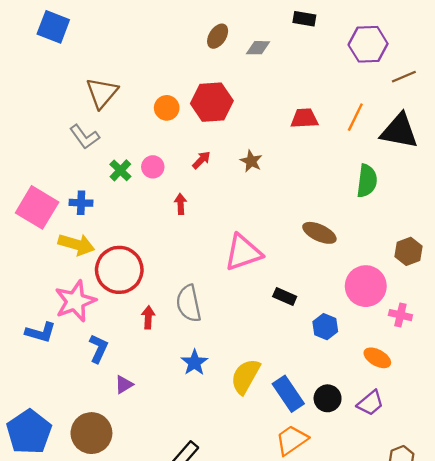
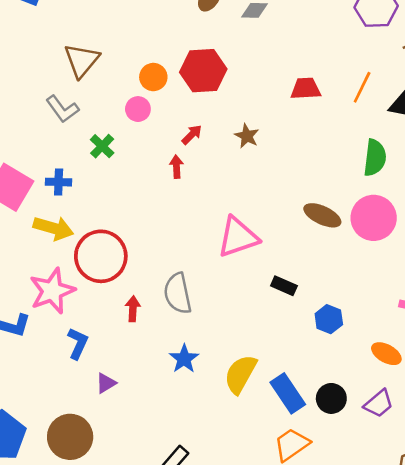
pink circle: (153, 167) -> (138, 109), moved
red arrow: (181, 204) -> (176, 167), moved
pink circle: (366, 286) -> (374, 218), moved

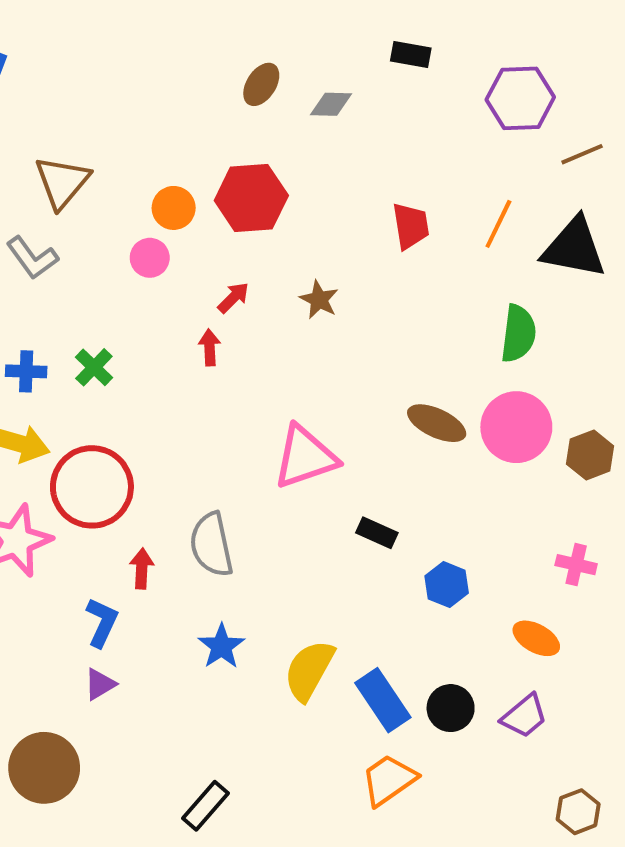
red trapezoid: (306, 89) -> (411, 226), turned 84
green cross: (102, 146) -> (94, 367), moved
blue L-shape: (78, 343) -> (102, 622), moved

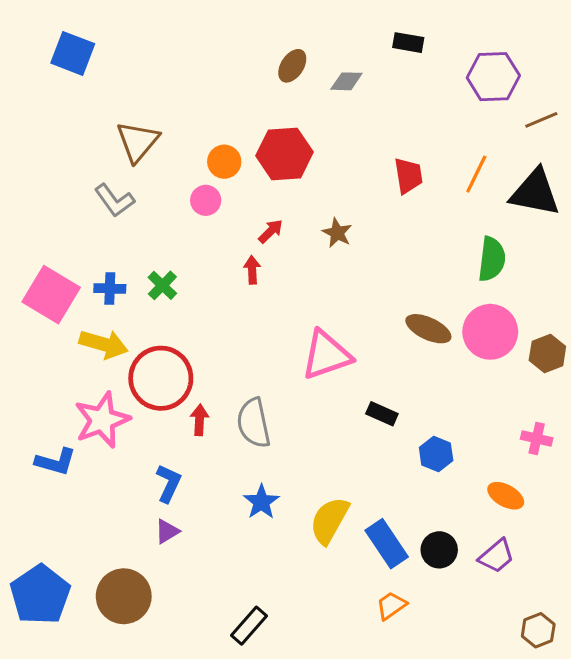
red arrow: (142, 569) -> (199, 420), moved
orange trapezoid: (389, 780) -> (391, 606), size x0.7

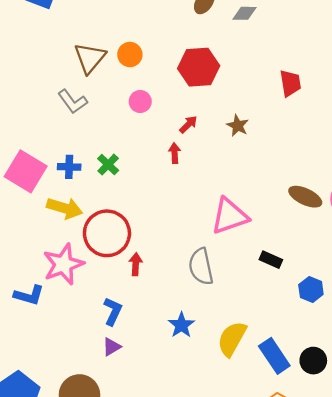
orange circle: (224, 162) -> (130, 55), moved
gray semicircle: (254, 423) -> (201, 267), moved

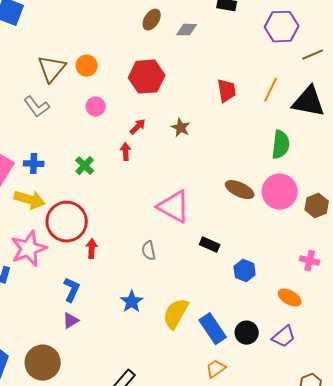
green cross: (108, 165) -> (85, 166), moved
pink triangle: (230, 216) -> (174, 207), turned 48
gray semicircle: (201, 267) -> (149, 251), size x0.6

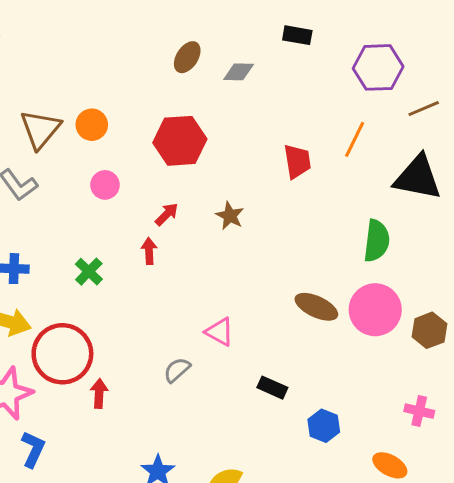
orange line: (271, 90) -> (355, 139), moved
pink triangle: (174, 207) -> (220, 332), size x0.6
gray semicircle: (149, 251) -> (177, 370), moved, turned 60
blue L-shape: (72, 290) -> (33, 449), moved

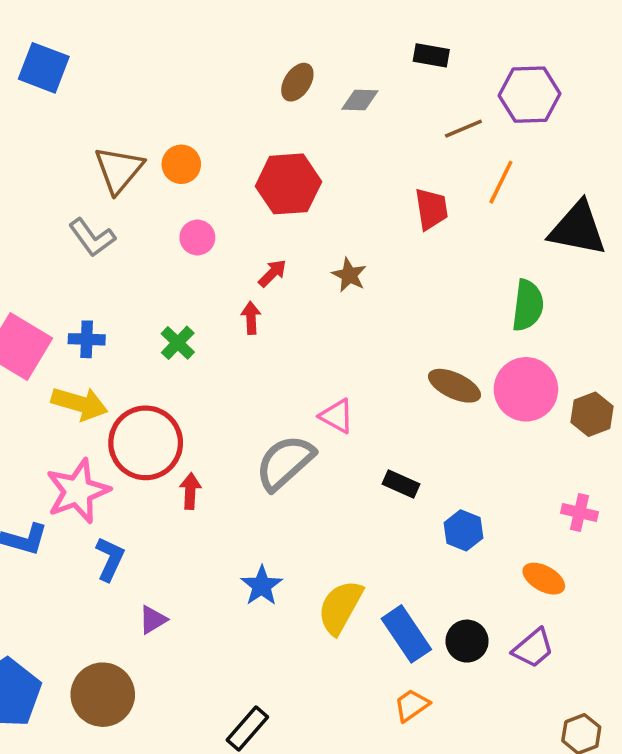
brown line: (424, 109) -> (463, 129), moved
gray semicircle: (177, 370) -> (285, 462), size x1.8

